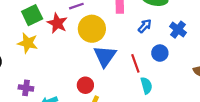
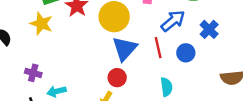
blue arrow: (145, 26) -> (173, 21), size x1.5
red line: (135, 63) -> (158, 48), moved
red circle: (85, 85) -> (117, 78), moved

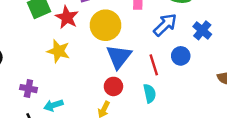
yellow star: (41, 24) -> (58, 51), moved
red line: (158, 48) -> (154, 65), moved
cyan semicircle: (166, 87) -> (150, 93), moved

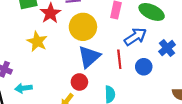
red line: (154, 65) -> (119, 59), moved

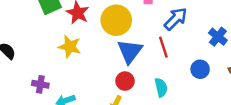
blue cross: (167, 48) -> (218, 37), moved
blue circle: (144, 67) -> (200, 69), moved

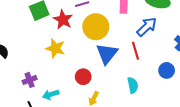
red circle: (125, 81) -> (83, 77), moved
purple cross: (40, 84) -> (30, 80), turned -32

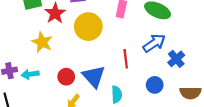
blue arrow: (147, 27) -> (154, 43), moved
blue triangle: (107, 54) -> (94, 76), moved, turned -30
cyan arrow: (51, 94) -> (30, 74), moved

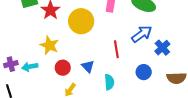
yellow star: (42, 42) -> (49, 45), moved
blue triangle: (94, 76) -> (88, 66), size x0.6

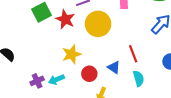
yellow star: (49, 45) -> (71, 54), turned -30
red line: (116, 49) -> (133, 54), moved

